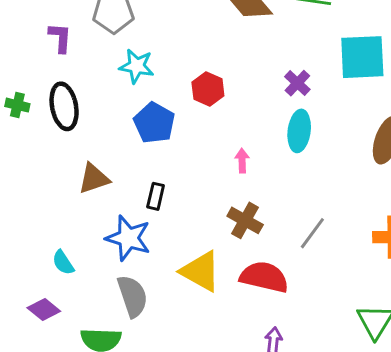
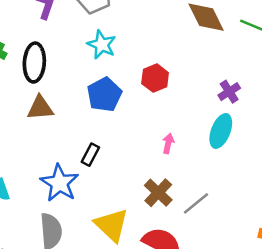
brown triangle: (94, 178) -> (40, 108), moved
gray line: (312, 233) -> (196, 203), moved

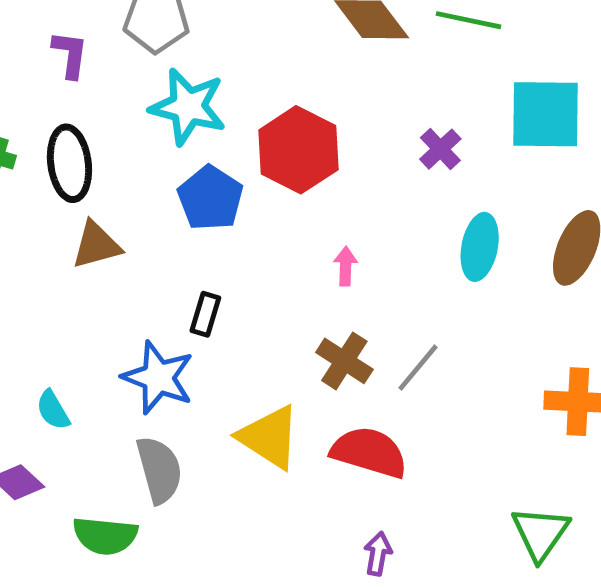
cyan star: (102, 45) -> (188, 107), size x1.4
red hexagon: (155, 78) -> (298, 150), size x1.6
cyan ellipse: (221, 131) -> (480, 247), moved

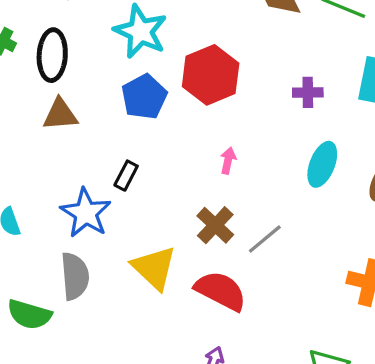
purple cross: (440, 149) -> (308, 92), turned 32

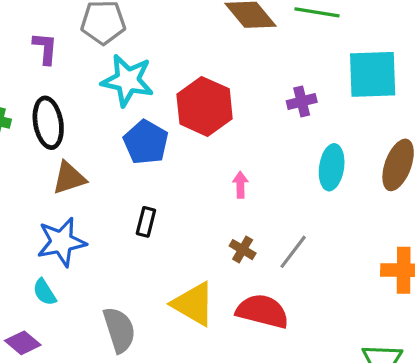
blue star: (86, 213) -> (61, 242), moved, turned -30
brown cross: (215, 225) -> (243, 250), size x0.7

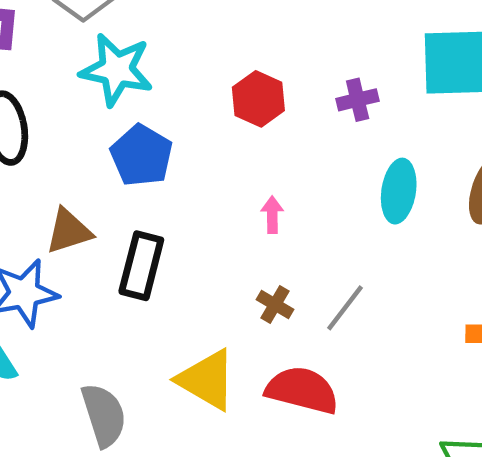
red hexagon: (205, 106) -> (258, 99), moved, size x0.7
brown triangle: (69, 178) -> (69, 231), moved
black rectangle: (146, 222) -> (141, 266), size x1.6

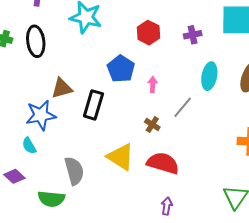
blue pentagon: (141, 155) -> (121, 69), moved
gray line: (345, 308) -> (183, 107), moved

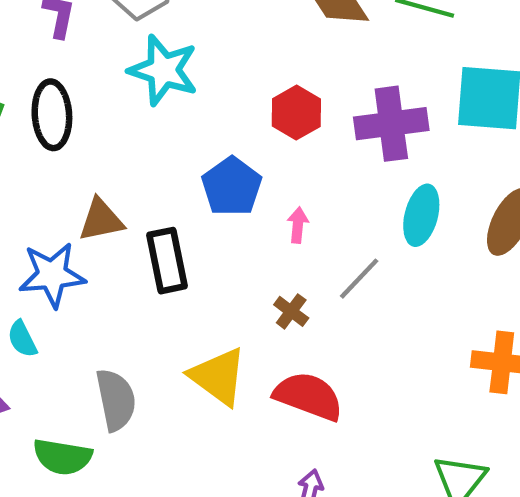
purple cross: (193, 35) -> (391, 124), size x1.8
black rectangle: (93, 105) -> (167, 261), turned -32

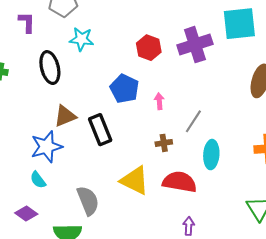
cyan star: (163, 70) -> (82, 39), size x0.7
black ellipse: (52, 115) -> (50, 68), moved
cyan ellipse: (421, 215) -> (211, 155), moved
brown cross: (291, 311) -> (164, 143), turned -35

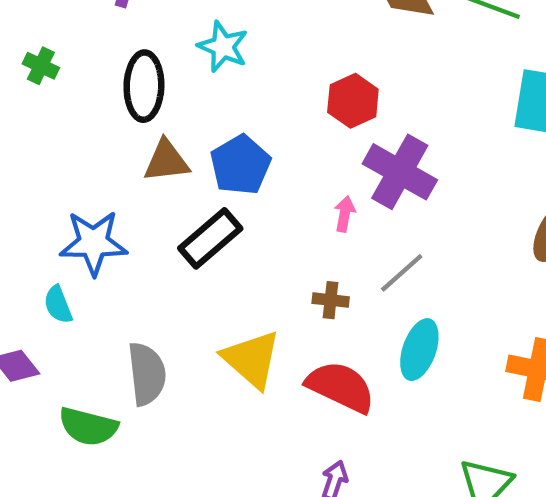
purple cross: (195, 45) -> (400, 172), moved, turned 32
blue pentagon: (124, 89) -> (240, 165), moved
brown triangle: (65, 116) -> (166, 161), moved
black rectangle: (100, 130) -> (210, 238), turned 56

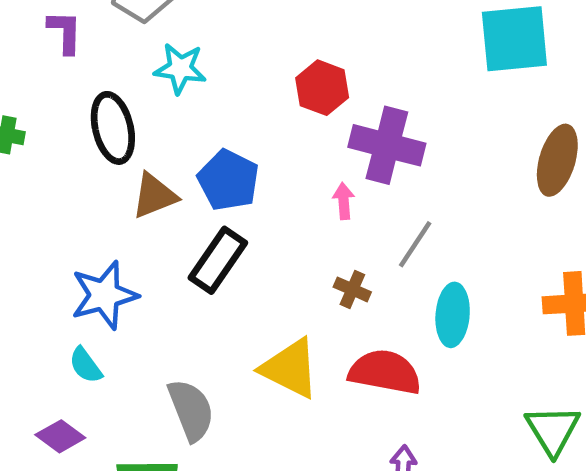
brown cross: (331, 300) -> (352, 289), turned 32

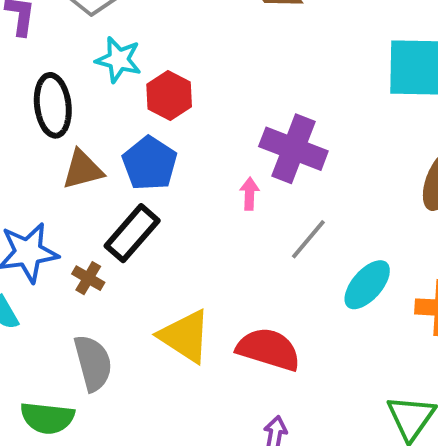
red hexagon: (322, 88) -> (169, 96), moved
brown cross: (352, 289) -> (88, 278), moved
cyan ellipse: (453, 315) -> (367, 285), moved, turned 30

